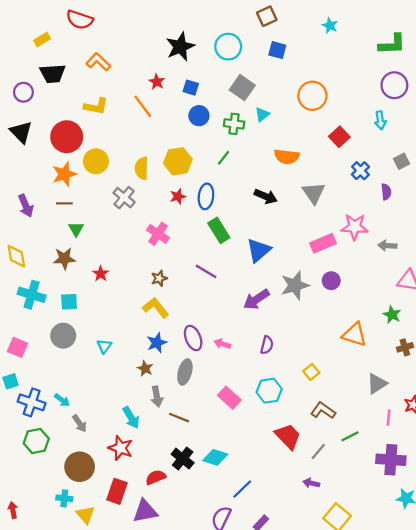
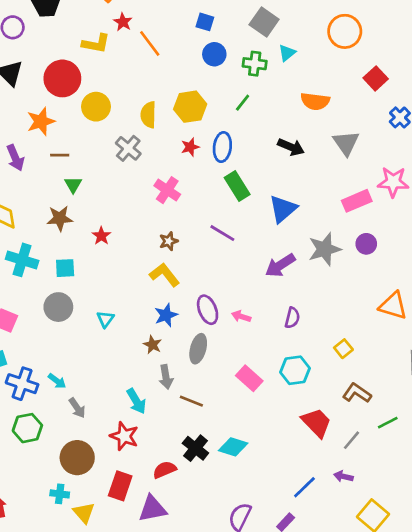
red star: (157, 82) -> (123, 22), moved
orange star: (64, 174) -> (41, 121), moved
blue line: (242, 489) -> (304, 487), moved

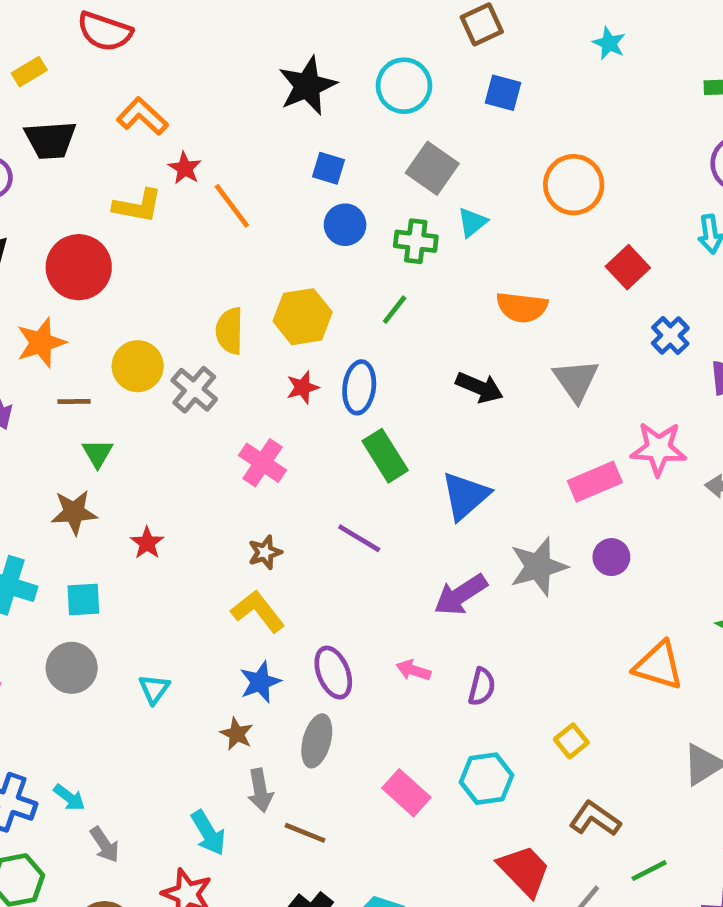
yellow circle: (96, 107) -> (138, 366), moved
pink arrow: (241, 316) -> (413, 670), moved

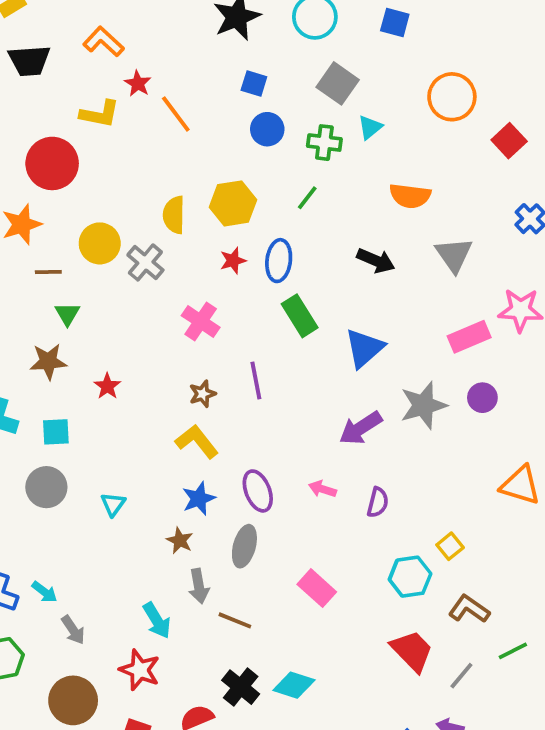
red square: (628, 267) -> (509, 141), moved
purple line: (359, 538) -> (256, 381), moved, turned 48
cyan hexagon: (486, 779) -> (410, 577), moved

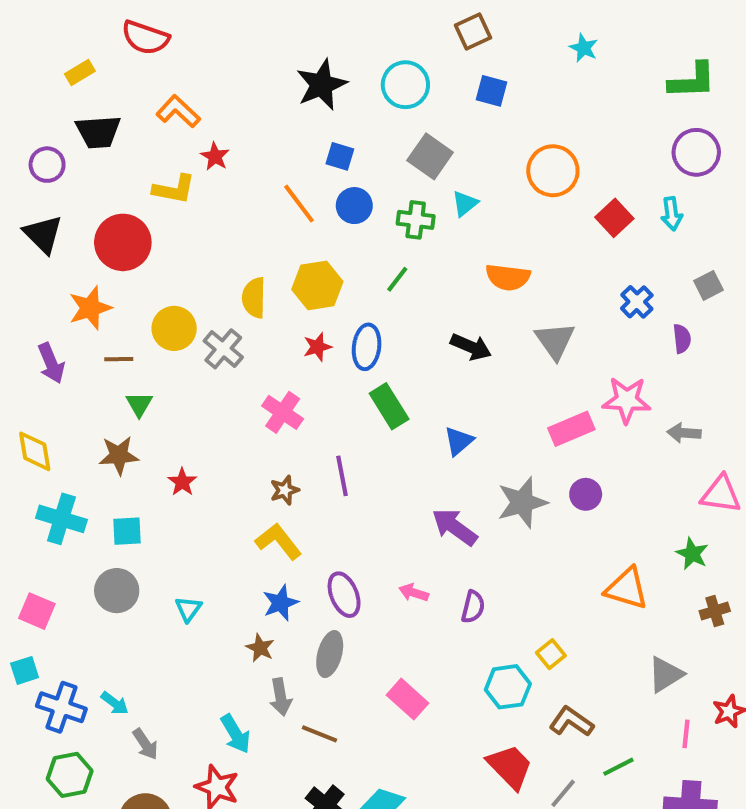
orange line: (176, 114) -> (299, 204), moved
blue triangle: (364, 348) -> (459, 441), size x0.7
purple arrow: (361, 428) -> (455, 527), turned 69

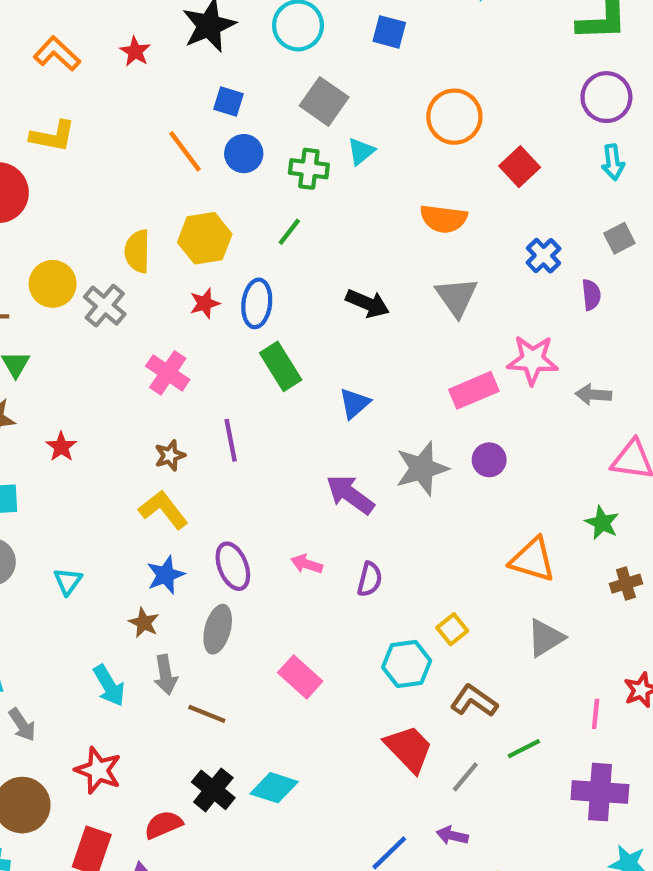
red star: (215, 156) -> (135, 51), moved
cyan arrow: (672, 214) -> (613, 162), moved
orange semicircle: (508, 277) -> (444, 219), moved
gray triangle: (666, 675) -> (546, 638), moved
cyan arrow: (235, 734) -> (109, 686), moved

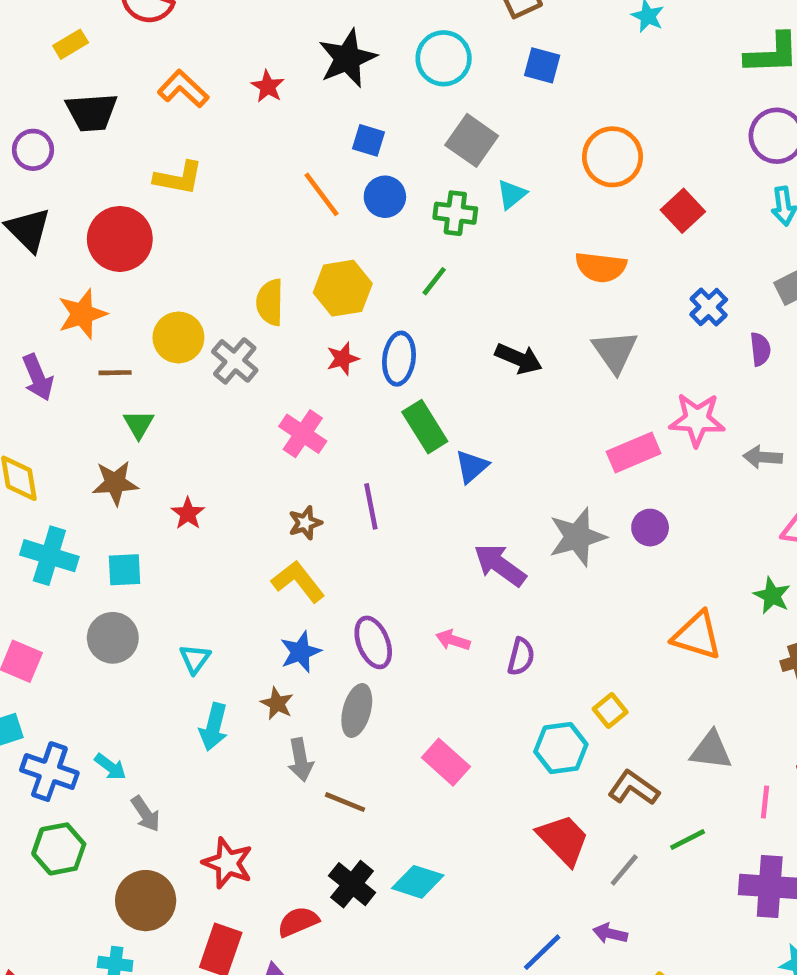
blue triangle: (354, 403) -> (472, 467), moved
gray triangle: (546, 638) -> (711, 750), moved, turned 39
cyan arrow: (109, 686) -> (214, 727), moved, turned 45

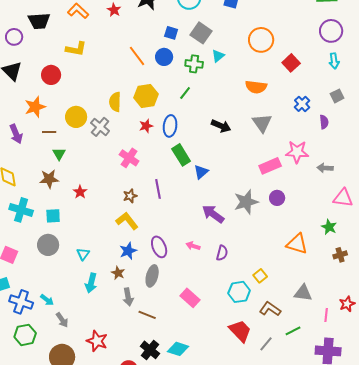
blue square: (368, 140) -> (171, 33), moved
red circle: (120, 239) -> (51, 75), size x0.7

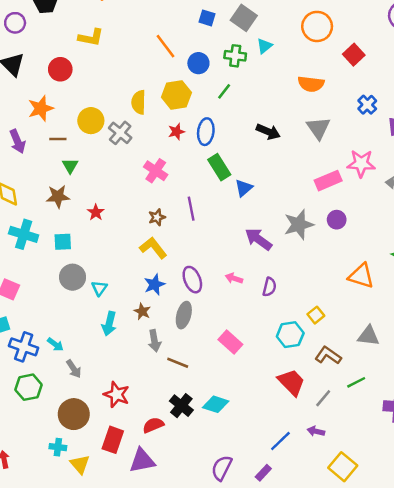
blue circle: (164, 57) -> (198, 63), moved
gray circle: (48, 245) -> (73, 277), moved

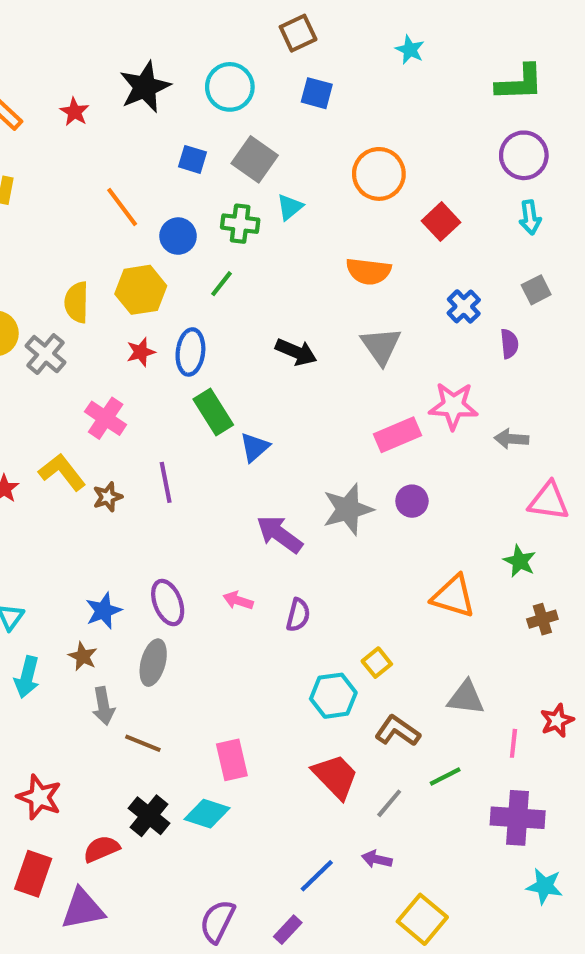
yellow L-shape: (153, 248) -> (62, 472), moved
pink rectangle: (230, 342) -> (232, 760), moved, turned 35

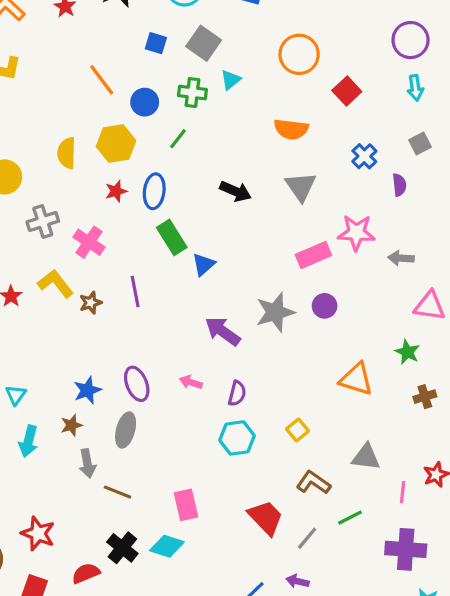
gray cross: (46, 354) -> (43, 221), moved, turned 32
brown star: (83, 656) -> (71, 425), turned 30
cyan hexagon: (333, 696) -> (237, 438), moved

